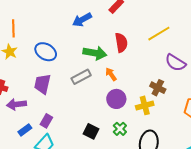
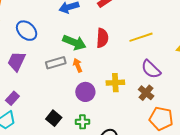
orange arrow: (111, 74) -> (78, 65), moved
brown cross: (158, 88) -> (146, 93), moved
yellow cross: (145, 105) -> (115, 83), moved
green cross: (120, 129) -> (83, 122), turned 32

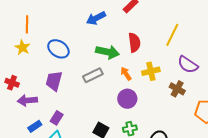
yellow line: (141, 37) -> (172, 35), turned -35
orange arrow: (78, 65) -> (126, 74), moved
yellow cross: (115, 83) -> (151, 71), moved
brown cross: (146, 93) -> (177, 89), moved

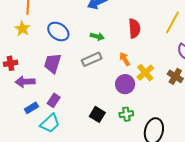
green arrow: (108, 52) -> (97, 36), moved, size x0.6
yellow cross: (151, 71) -> (145, 73), moved, turned -30
red cross: (12, 83) -> (11, 63), turned -32

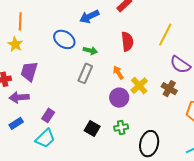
blue ellipse: (58, 31) -> (64, 39), moved
gray rectangle: (92, 59) -> (85, 73), turned -42
purple trapezoid: (53, 63) -> (29, 71), moved
blue rectangle: (31, 108) -> (16, 123), moved

